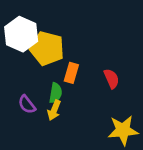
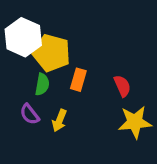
green semicircle: (56, 93) -> (42, 84), moved
yellow star: (123, 130) -> (135, 122), moved

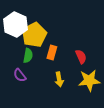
yellow pentagon: (52, 53) -> (34, 35), turned 30
yellow arrow: (59, 121) -> (59, 79), moved, turned -32

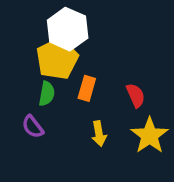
white hexagon: (16, 24) -> (68, 29), moved
yellow star: (89, 80) -> (150, 135), turned -30

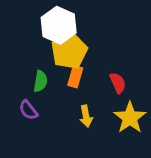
yellow pentagon: (57, 59) -> (69, 51), moved

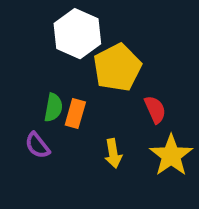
yellow pentagon: (69, 51) -> (117, 68), moved
orange rectangle: (75, 77) -> (75, 113), moved

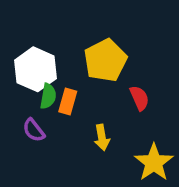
white hexagon: (77, 34) -> (36, 69), moved
yellow star: (171, 155) -> (154, 162), moved

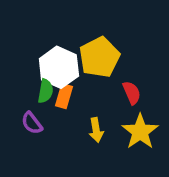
white hexagon: (36, 69) -> (59, 67), moved
yellow star: (154, 162) -> (140, 132), moved

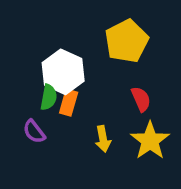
yellow pentagon: (100, 57) -> (127, 41), moved

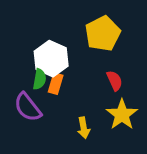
purple semicircle: (34, 132) -> (28, 107), size x1.5
yellow arrow: (103, 139) -> (84, 128), moved

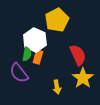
yellow pentagon: (103, 34) -> (57, 20), moved
red semicircle: (115, 81) -> (78, 55), size x1.5

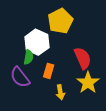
orange rectangle: (38, 57) -> (49, 71), moved

